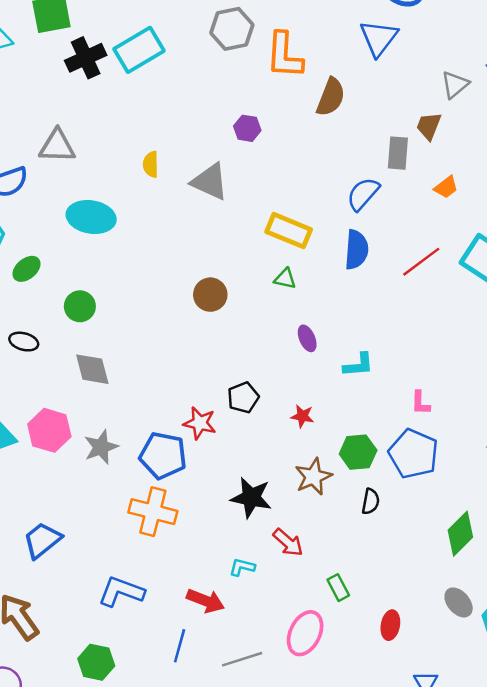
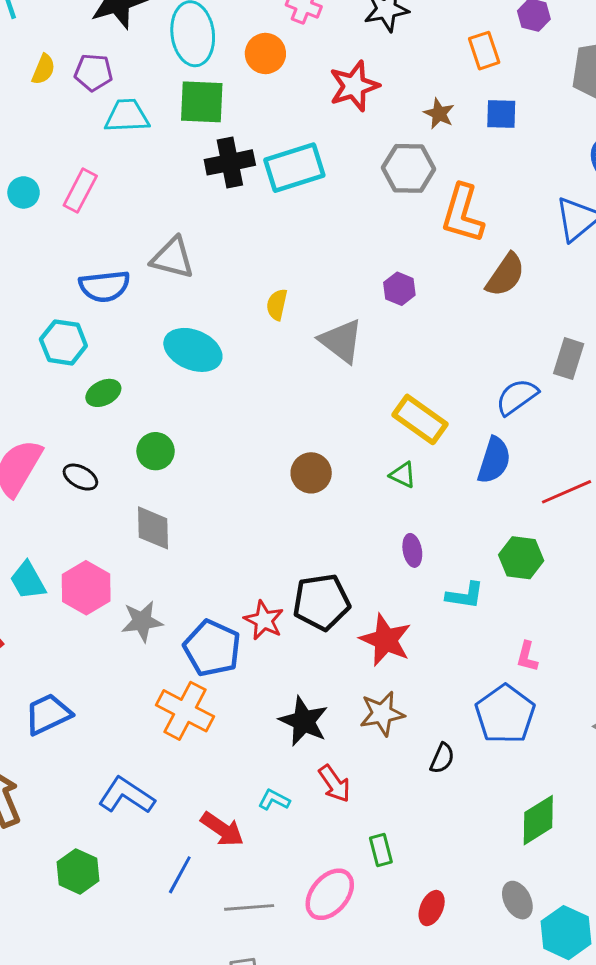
black pentagon: (243, 398) -> (321, 602), size x1.5
red star: (302, 416) -> (386, 640), size x1.8
green hexagon: (358, 452) -> (521, 558), moved

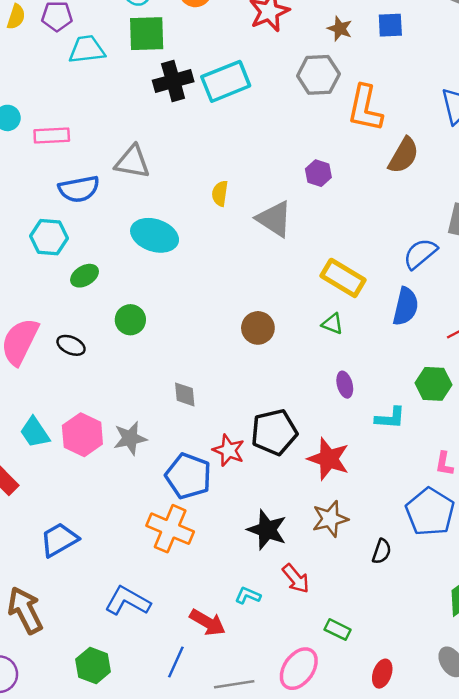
pink rectangle: (80, 191) -> (52, 136), moved, turned 64
gray diamond: (153, 528) -> (185, 394), moved, size x0.7
gray star: (142, 621) -> (130, 438), moved
green rectangle: (381, 850) -> (338, 630), turned -45

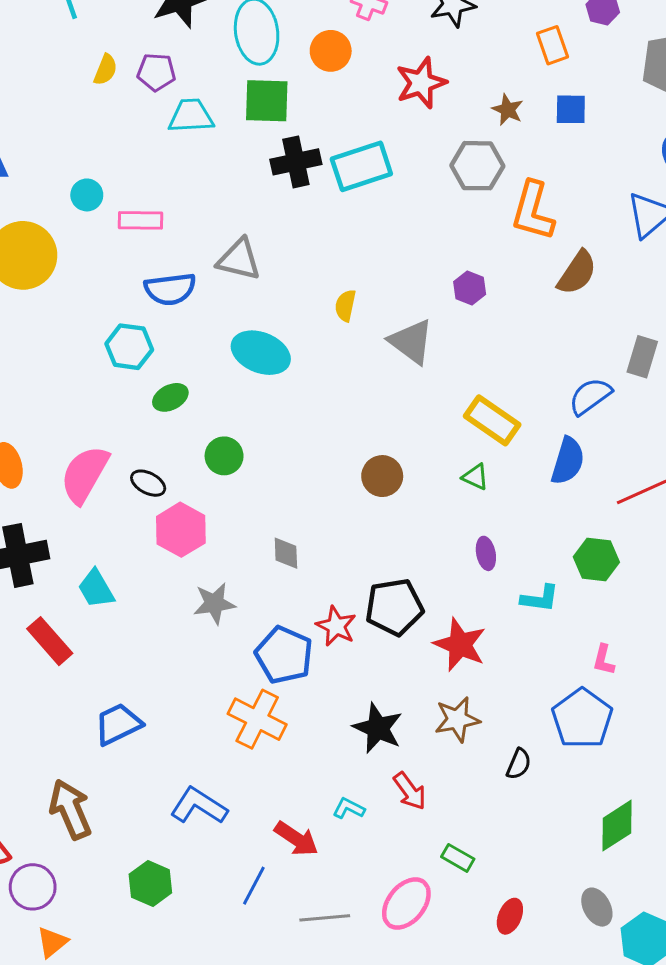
pink hexagon: (82, 435) -> (181, 530), moved

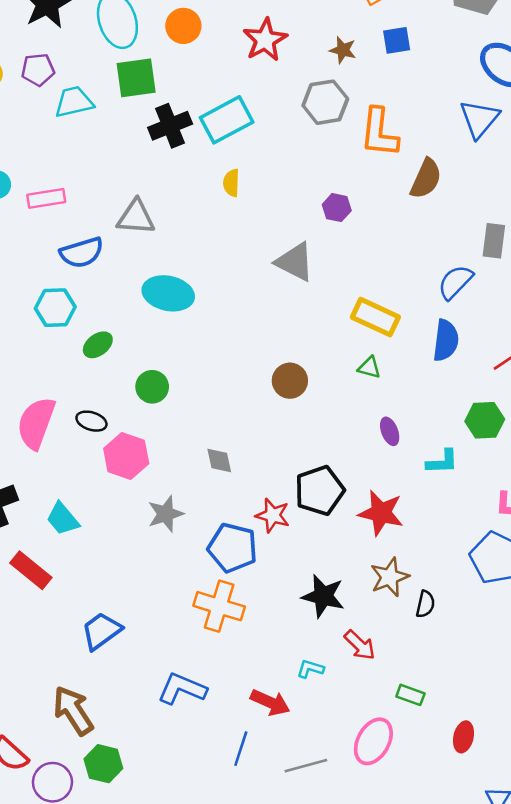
yellow semicircle: (345, 306) -> (231, 183), moved
black semicircle: (519, 764) -> (425, 604), moved
green hexagon: (150, 883) -> (103, 764), moved

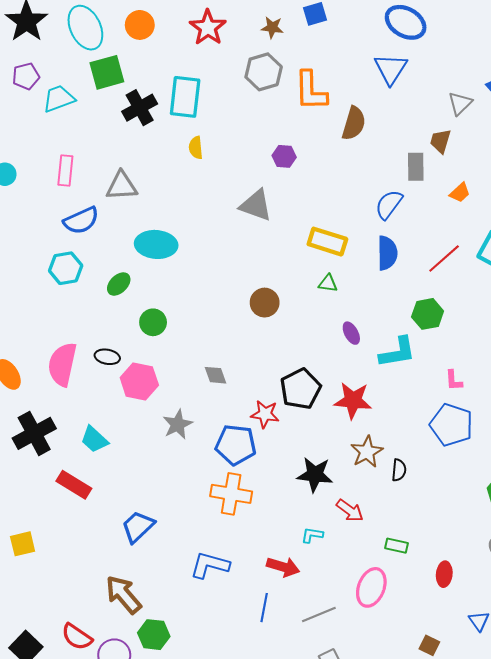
cyan rectangle: (227, 120) -> (185, 97), turned -48
pink rectangle: (46, 198) -> (65, 171), moved, turned -68
green ellipse: (98, 345) -> (119, 284), moved
cyan L-shape: (442, 462) -> (397, 352), size x1.4

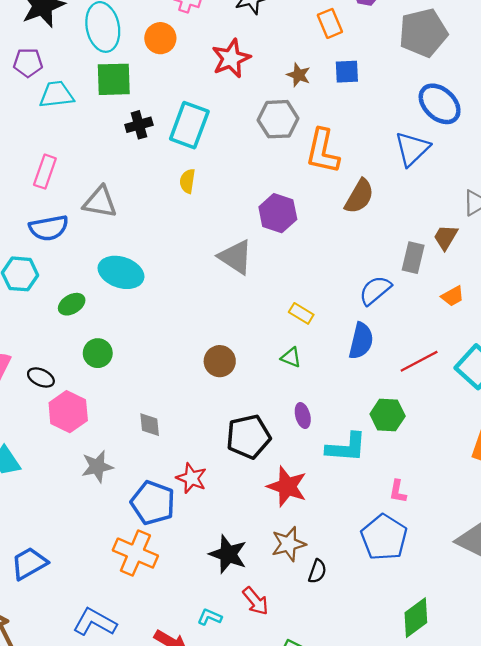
black cross: (140, 108) -> (139, 125), size x0.7
purple hexagon: (284, 156) -> (278, 213), size x1.5
yellow rectangle: (327, 242) -> (301, 313), size x0.6
black pentagon: (301, 389) -> (248, 437), moved

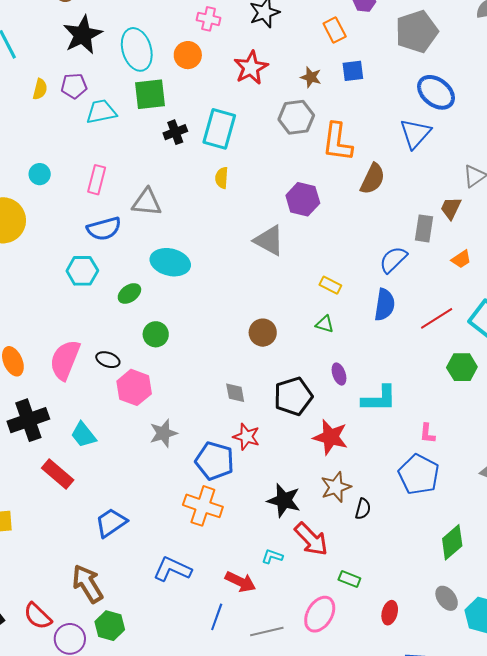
green hexagon: (388, 415) -> (462, 367), moved
gray diamond: (150, 425) -> (235, 393), moved
red arrow: (256, 601) -> (311, 539), size x1.4

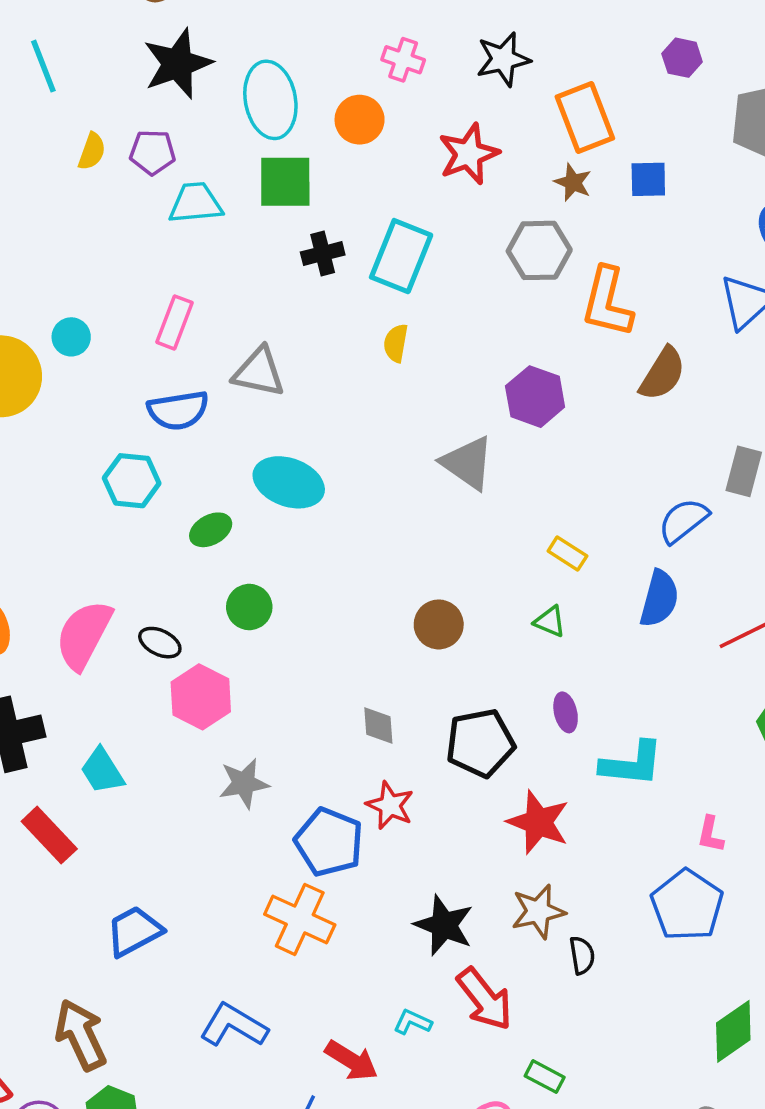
orange rectangle: (335, 30) -> (585, 118), moved, size x1.5
cyan circle: (40, 174) -> (71, 337), moved
black semicircle: (363, 509) -> (582, 955), turned -30

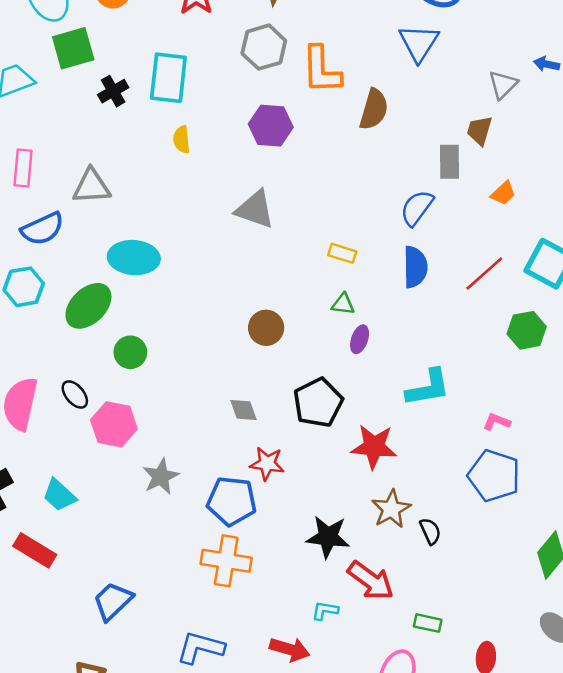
purple hexagon: (535, 397) -> (271, 126), moved
green ellipse: (211, 530) -> (88, 306), size x1.6
black ellipse: (160, 643) -> (75, 394), turned 40
purple ellipse: (566, 712) -> (360, 339), moved, turned 48
pink L-shape: (710, 834) -> (497, 422), turned 116

